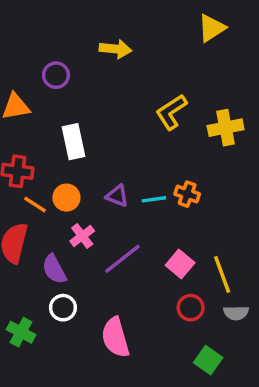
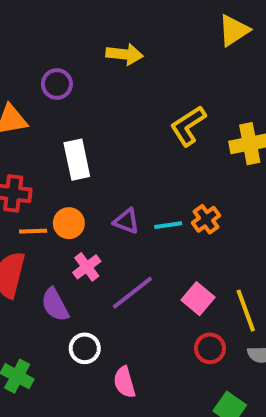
orange cross: (187, 194) -> (206, 219), turned 35
orange line: (35, 205) -> (33, 231), turned -35
white circle: (63, 308) -> (85, 348), moved
pink semicircle: (115, 337) -> (124, 382), size x0.7

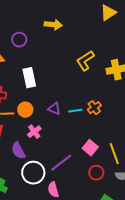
purple line: (132, 293) -> (61, 163), moved
white circle: (85, 348) -> (33, 173), size x1.5

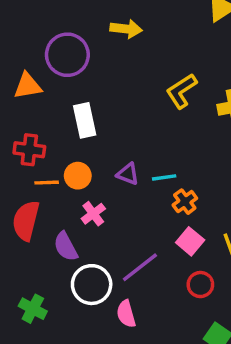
purple circle: (19, 40) -> (67, 55), size x1.6
orange cross: (94, 108) -> (185, 202), moved

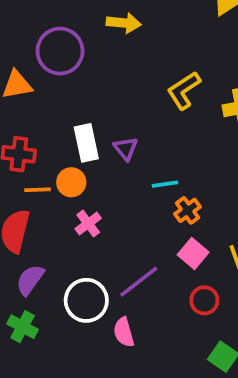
white rectangle: (85, 120) -> (86, 143), moved
purple triangle: (128, 174) -> (126, 149), moved, turned 30
purple semicircle: (66, 247) -> (30, 280), moved, turned 64

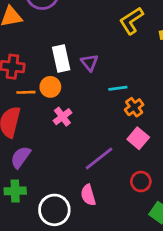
white circle: (86, 300) -> (54, 210), moved
red circle: (204, 300) -> (141, 182), moved
green cross: (23, 327) -> (15, 191), turned -30

